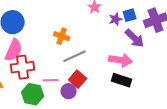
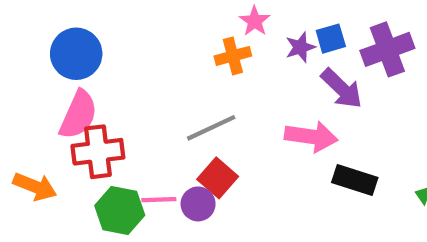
orange cross: (62, 36) -> (233, 56), moved, turned -35
pink line: (51, 80) -> (159, 200), moved
black rectangle: (122, 80) -> (355, 180), moved

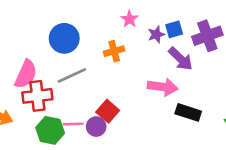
blue circle: (76, 54) -> (64, 38), moved
orange cross: (233, 56) -> (114, 51), moved
gray line: (211, 128) -> (72, 75), moved

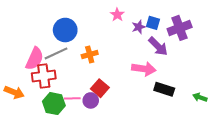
blue square: (174, 29) -> (153, 23), turned 32
orange cross: (114, 51) -> (90, 55), moved
gray line: (72, 75) -> (56, 53), moved

